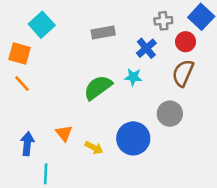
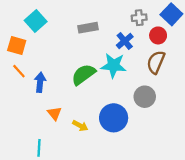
cyan star: (133, 77) -> (114, 66), size x1.6
blue arrow: (27, 144) -> (40, 82), moved

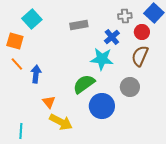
green semicircle: (83, 74) -> (84, 84), moved
yellow arrow: (80, 126) -> (61, 122), moved, size x1.6
cyan line: (39, 148) -> (21, 131), moved

